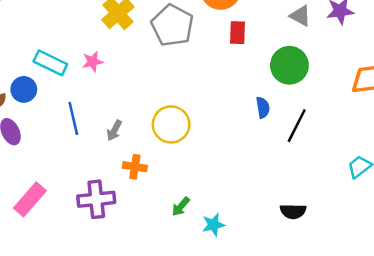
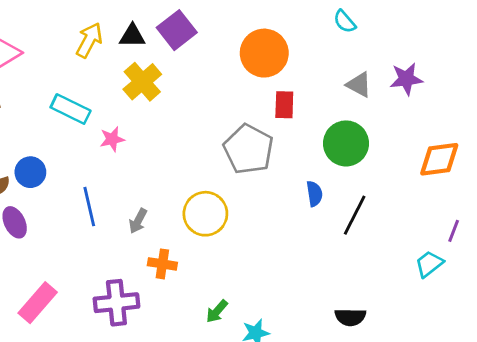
gray pentagon: (172, 25) -> (248, 149), moved
cyan rectangle: (50, 63) -> (71, 109), moved

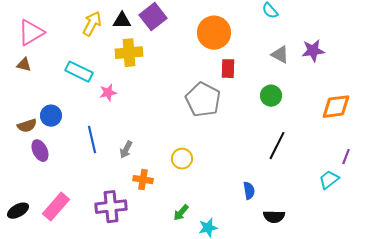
yellow cross: (142, 82) -> (129, 53), turned 36
green circle: (346, 143) -> (271, 96), size x0.7
blue semicircle: (314, 194) -> (249, 191), moved
yellow circle: (205, 214) -> (182, 159), moved, size x0.7

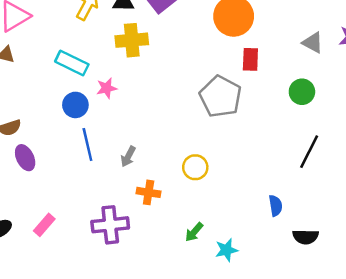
blue circle: (51, 116) -> (75, 105), moved
pink rectangle: (56, 207) -> (44, 225), size x0.7

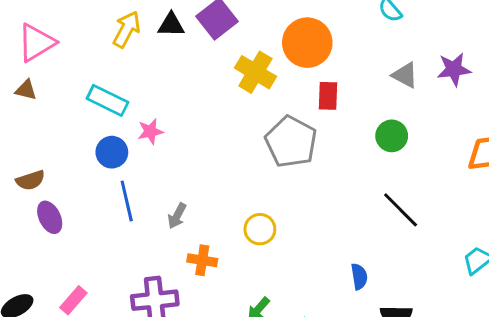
yellow cross: (132, 40) -> (255, 72), moved, turned 36
black line: (309, 152) -> (401, 210), turned -72

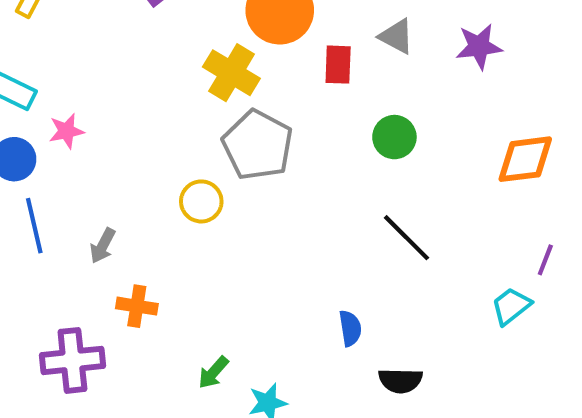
yellow cross: (255, 72) -> (231, 73), moved
gray triangle: (405, 75) -> (396, 36), moved
red rectangle: (328, 96) -> (338, 65), moved
yellow circle: (260, 229) -> (201, 201), moved

